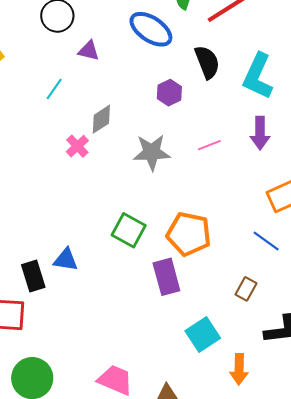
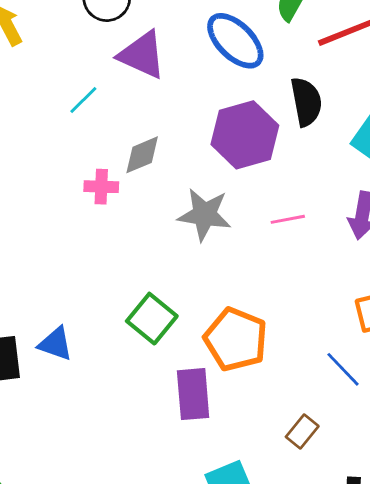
purple triangle: (89, 51) -> (142, 55), size x1.6
purple hexagon: (169, 93) -> (245, 135), size x1.8
pink cross: (77, 146) -> (101, 187), turned 35

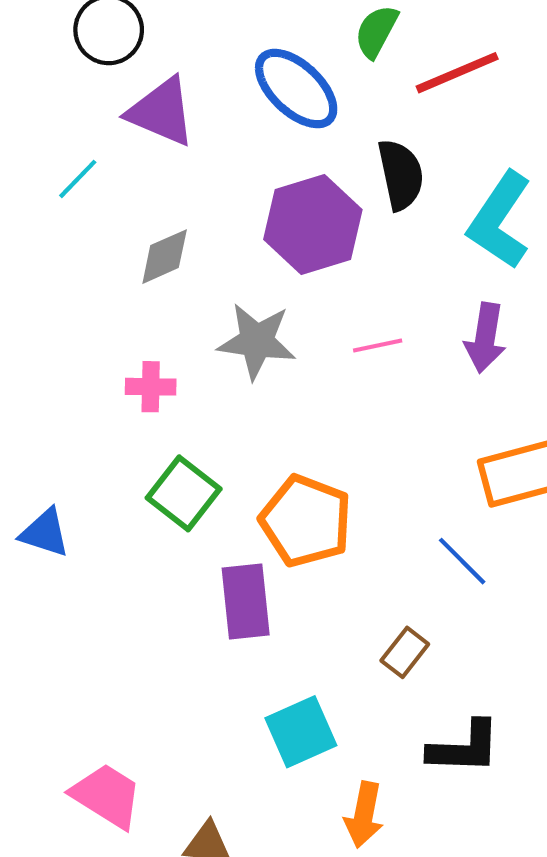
pink cross: (101, 187) -> (151, 387), moved

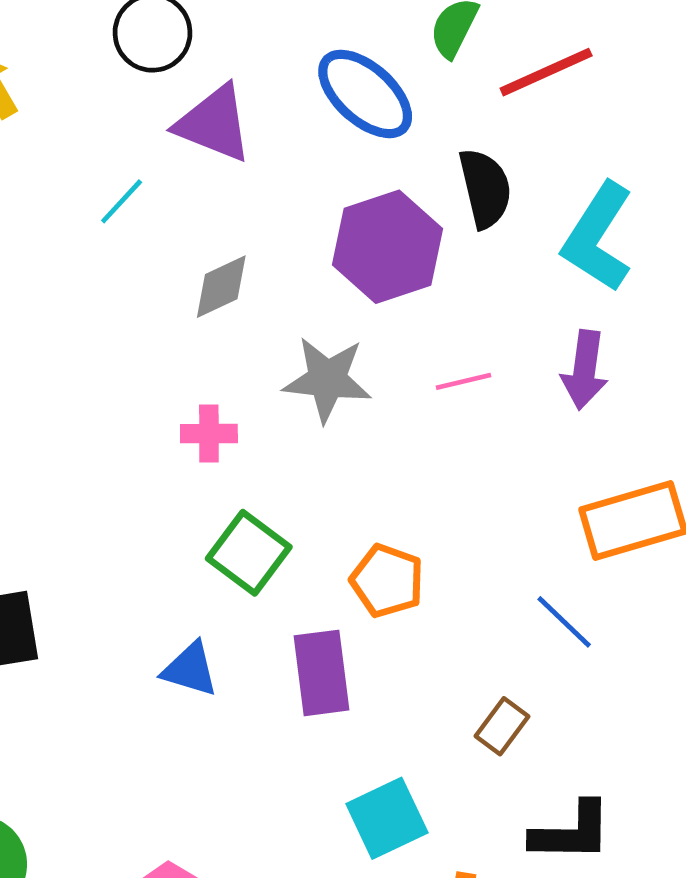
orange pentagon: (306, 521) -> (387, 581), size x0.7
blue triangle: (45, 533) -> (190, 669), moved

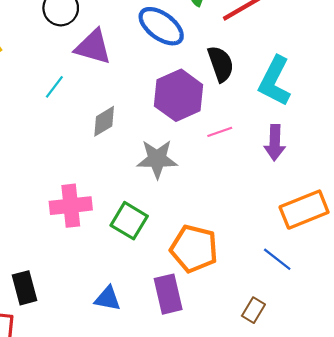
pink line: (463, 381) -> (220, 132), moved
pink cross: (209, 434) -> (71, 206), moved, size x1.6
green square: (249, 553) -> (129, 221), moved
orange pentagon: (387, 581) -> (194, 249), size x1.4

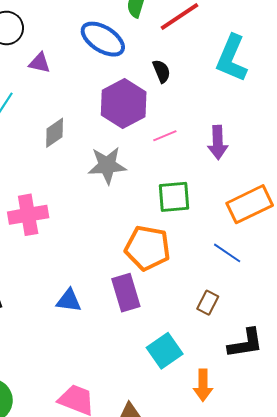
purple triangle: (93, 47) -> (40, 63), size x0.6
black semicircle: (221, 64) -> (162, 71), size x0.7
cyan L-shape: (275, 81) -> (232, 58), moved
green square: (129, 221) -> (174, 197), moved, turned -32

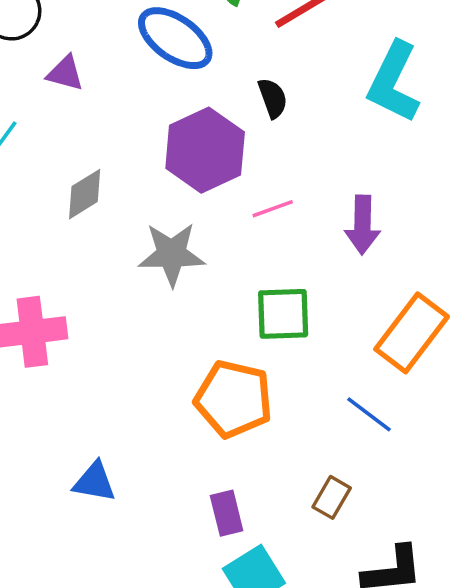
orange rectangle: (250, 204) -> (412, 333), turned -30
purple rectangle: (126, 293) -> (227, 513), moved, size x0.7

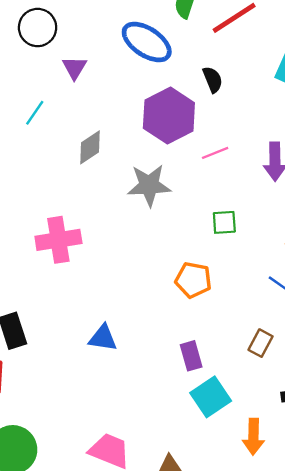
purple triangle: (65, 73) -> (74, 68), turned 48
green square: (283, 314) -> (224, 222), size x0.7
orange pentagon: (234, 399) -> (193, 280), size x0.7

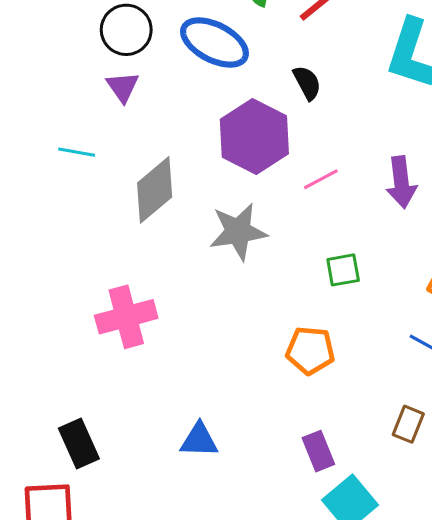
black circle: (38, 28) -> (126, 30), moved
cyan line: (35, 113) -> (77, 152), turned 72
gray diamond: (90, 147) -> (155, 190), size x1.4

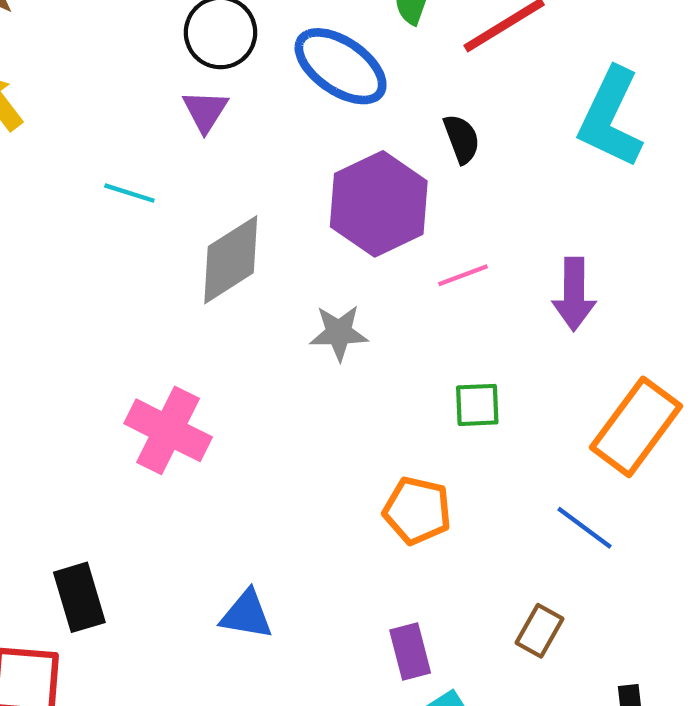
gray star: (238, 232) -> (339, 333), size x0.7
pink cross: (126, 317) -> (168, 430), turned 34

